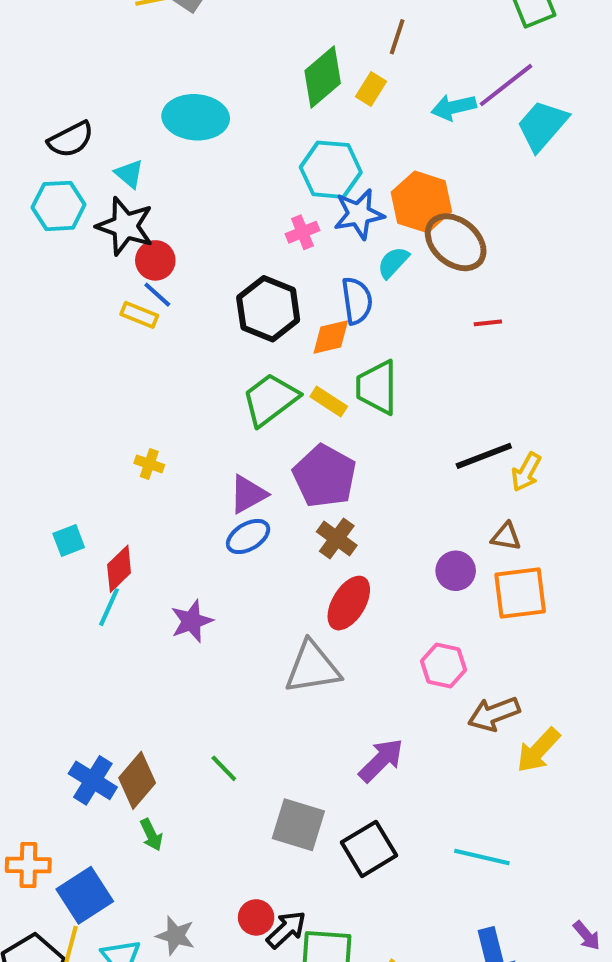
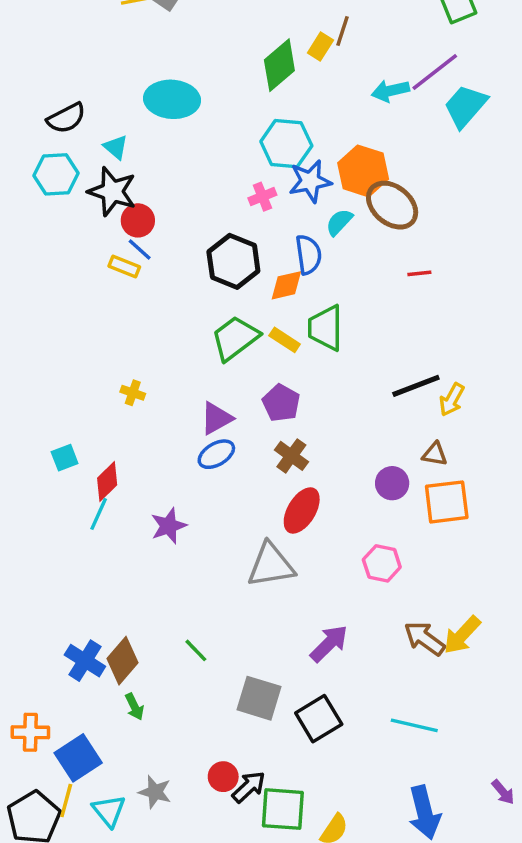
yellow rectangle: (371, 89) -> (320, 46), moved
purple pentagon: (325, 476) -> (281, 403), size x0.7
brown arrow: (494, 714) -> (424, 638), moved, turned 57

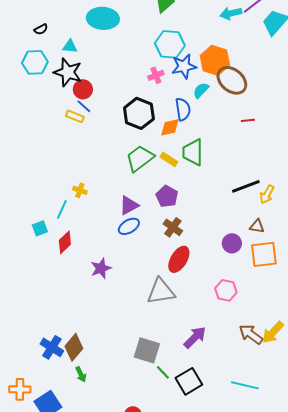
black semicircle: (66, 118) -> (41, 29), size x0.6
cyan triangle: (116, 147) -> (70, 46), turned -35
cyan line: (99, 514) -> (62, 209), moved
green line: (196, 650) -> (163, 372), moved
gray square: (259, 698) -> (147, 350), moved

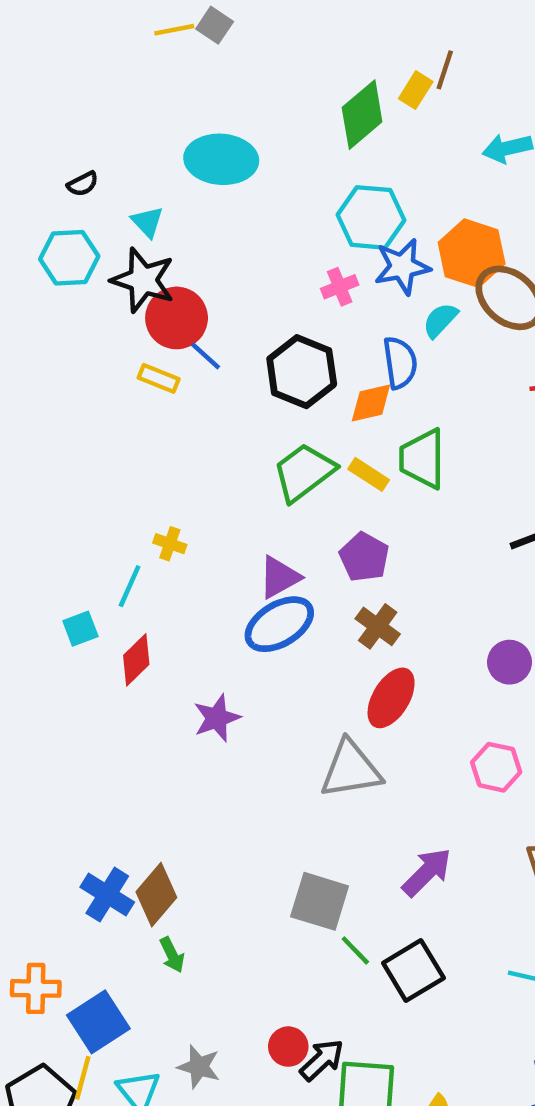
cyan triangle: (70, 46) -> (147, 222), turned 42
red circle: (83, 89) -> (177, 318), size x1.4
blue line: (84, 106) -> (206, 356), moved
blue ellipse: (129, 226) -> (279, 624), size x1.4

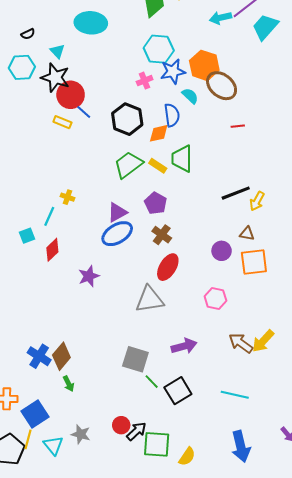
cyan semicircle: (440, 320) -> (190, 96), turned 90
purple arrow: (427, 872) -> (184, 346), turned 30

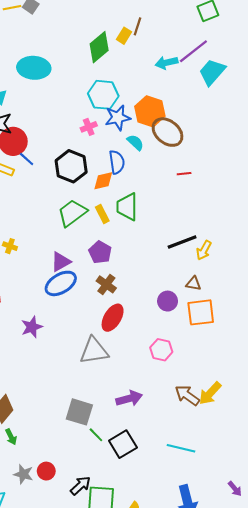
yellow rectangle: (158, 166) -> (102, 214), turned 30
red circle: (121, 425) -> (46, 471), moved
gray star: (81, 434) -> (23, 474), moved

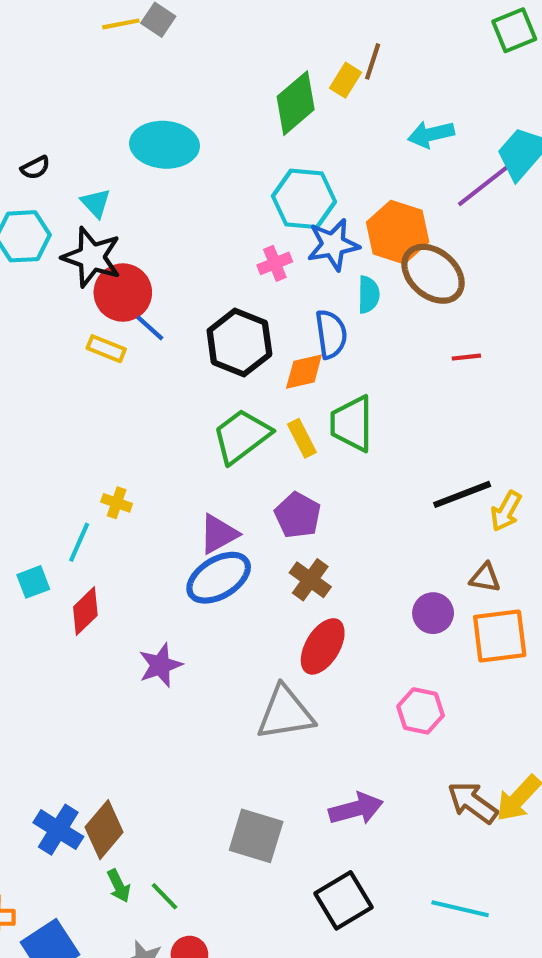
purple line: (193, 51) -> (485, 184), moved
cyan semicircle: (135, 142) -> (368, 295), turned 48
green line: (96, 435) -> (164, 896), moved

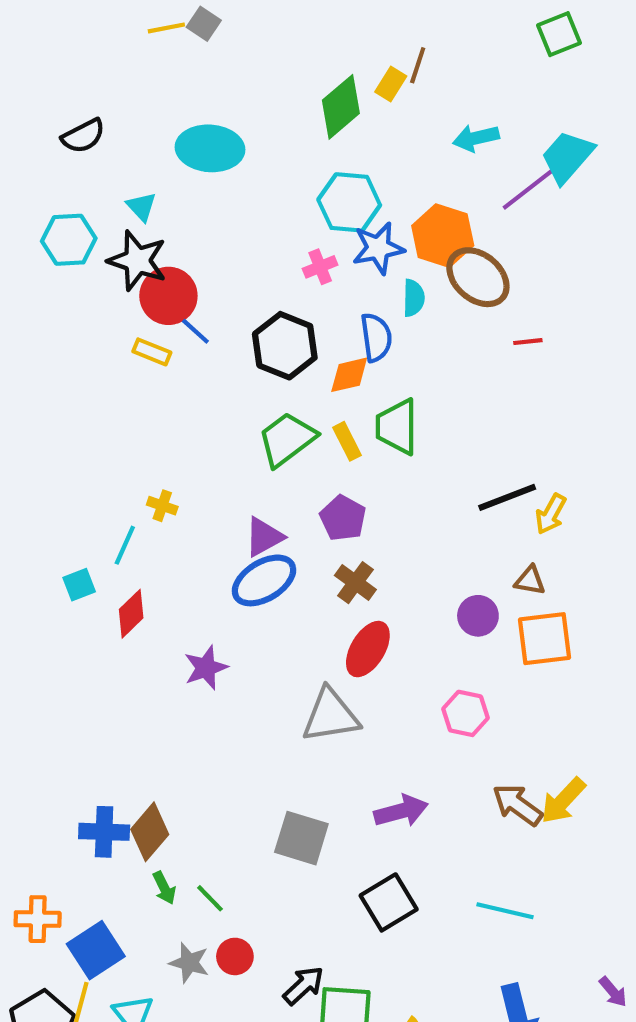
black semicircle: (35, 168) -> (83, 136), moved, size x1.5
red line: (466, 357) -> (528, 342), moved
blue cross: (58, 830) -> (104, 832), turned -30

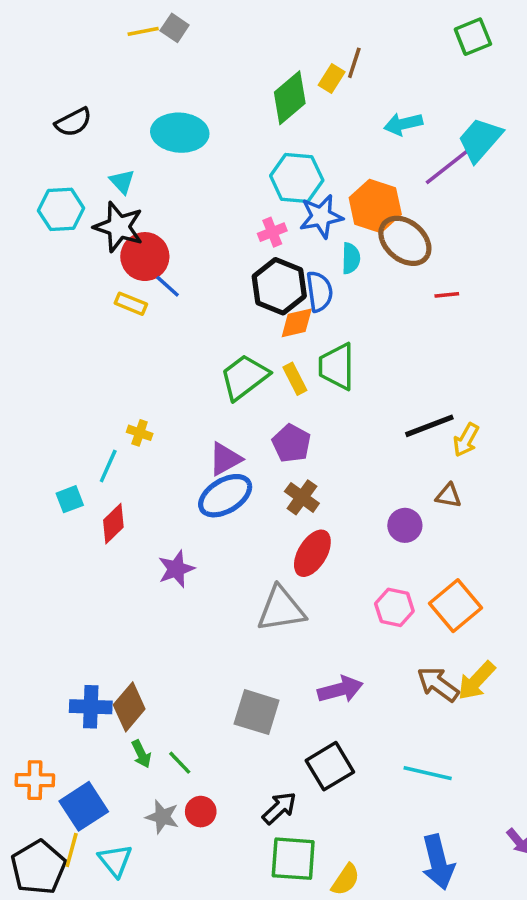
black hexagon: (285, 346) -> (279, 286), moved
orange square: (544, 639) -> (456, 606), moved, turned -33
black arrow: (303, 986) -> (279, 808), moved

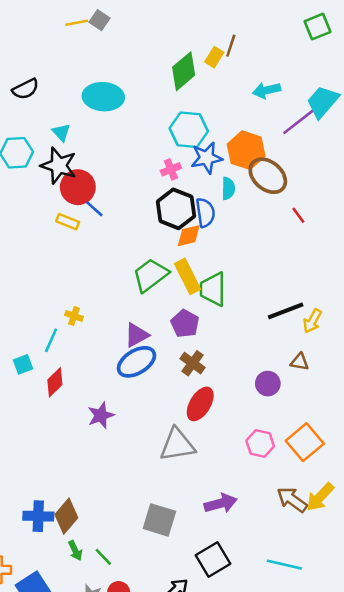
red line: (447, 295) -> (298, 215), turned 60
green trapezoid: (337, 367) -> (213, 289), moved
yellow rectangle: (295, 379) -> (187, 276), size x1.5

